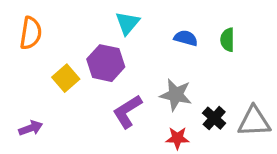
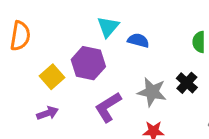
blue semicircle: (186, 38) -> (138, 40), moved
black cross: (214, 118) -> (187, 83), moved
purple arrow: (31, 128) -> (47, 113), moved

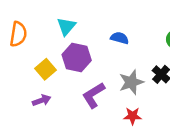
cyan triangle: (108, 27) -> (66, 26), moved
gray star: (152, 92) -> (131, 82), turned -30

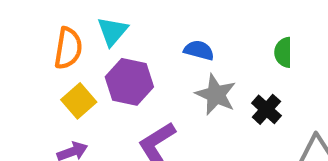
orange semicircle: (18, 34) -> (68, 48), moved
gray star: (131, 82) -> (216, 95), moved, turned -30

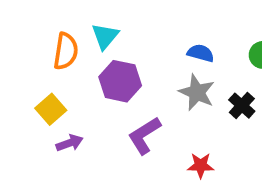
blue semicircle: (199, 50) -> (201, 53), moved
yellow square: (79, 101) -> (51, 109), moved

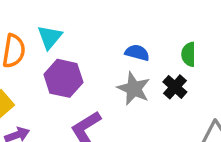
black cross: (242, 106) -> (175, 87), moved

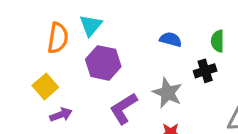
black cross: (175, 87) -> (205, 71), turned 30
gray star: (134, 89) -> (167, 93), moved

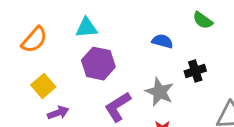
cyan triangle: (91, 25) -> (86, 28), turned 45
orange semicircle: (58, 38) -> (34, 40), moved, turned 32
green semicircle: (218, 41) -> (203, 20), moved, turned -54

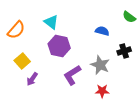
cyan triangle: (86, 28) -> (51, 22), turned 42
purple arrow: (58, 113) -> (32, 79), turned 144

